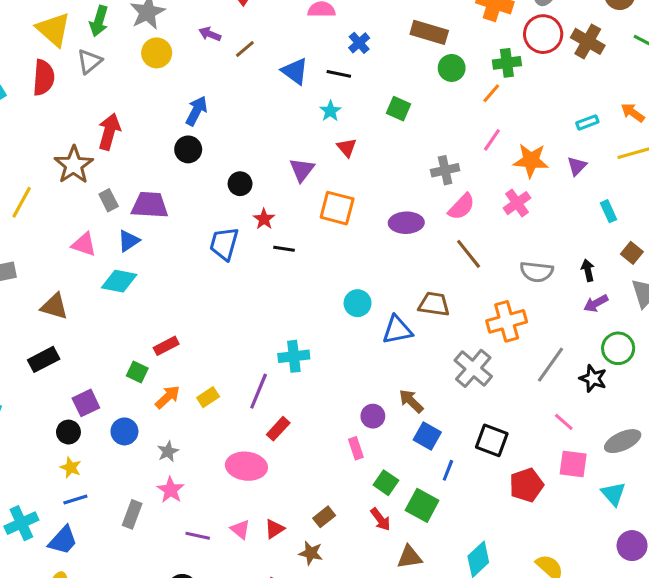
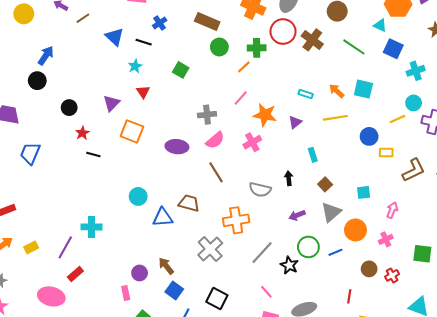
cyan rectangle: (587, 122) -> (306, 94), turned 32
blue trapezoid: (224, 244) -> (30, 153), moved
black arrow: (588, 270) -> (289, 178), moved

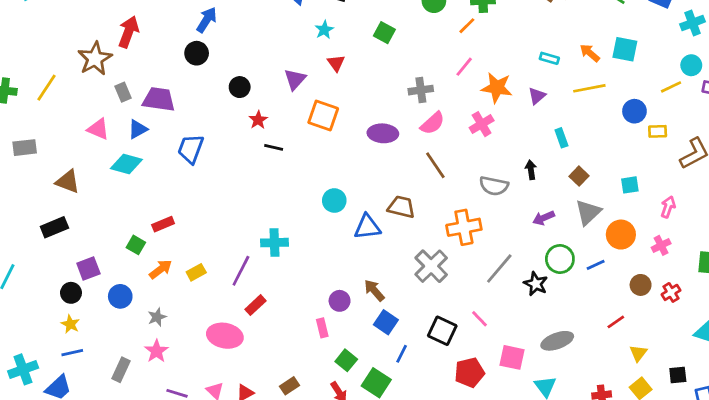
pink line: (266, 292) -> (480, 319), moved
red line: (349, 296) -> (616, 322), turned 48

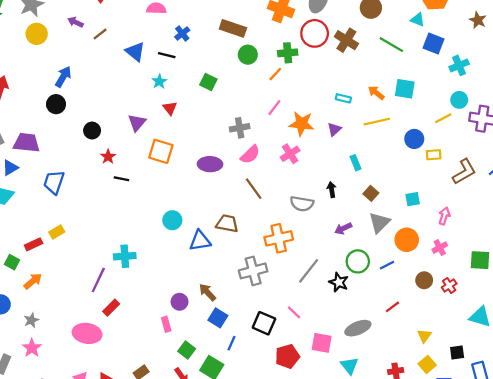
gray cross: (431, 266) -> (253, 271), turned 32
yellow rectangle: (196, 272) -> (57, 232), moved
red line: (616, 322) -> (392, 307), moved

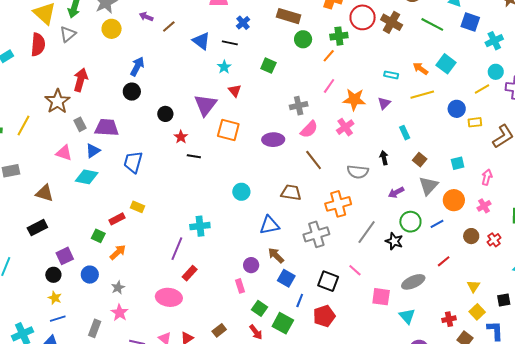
cyan square: (405, 89) -> (446, 64), turned 30
purple triangle: (137, 123) -> (206, 105), size x1.4
yellow rectangle: (57, 232) -> (138, 207), turned 56
blue triangle: (200, 241) -> (270, 225), moved
red pentagon: (287, 356) -> (324, 316), moved

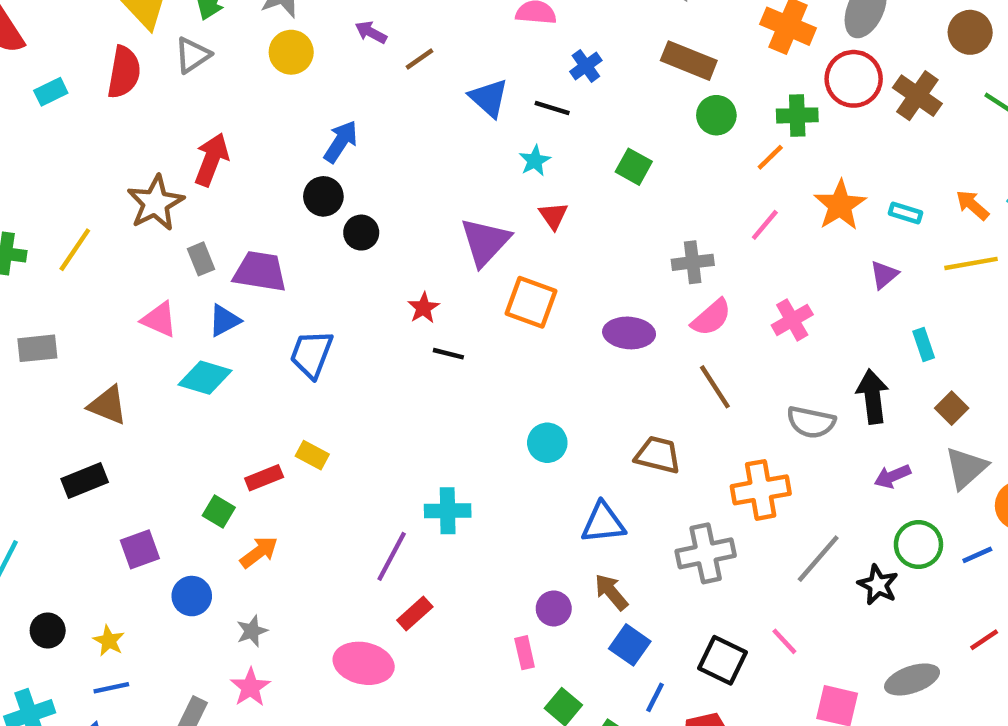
orange star: (354, 99) -> (840, 205), moved, turned 30
black circle: (165, 114) -> (361, 233), moved
black arrow: (384, 158) -> (873, 397), size x1.6
black circle: (53, 275) -> (48, 631), moved

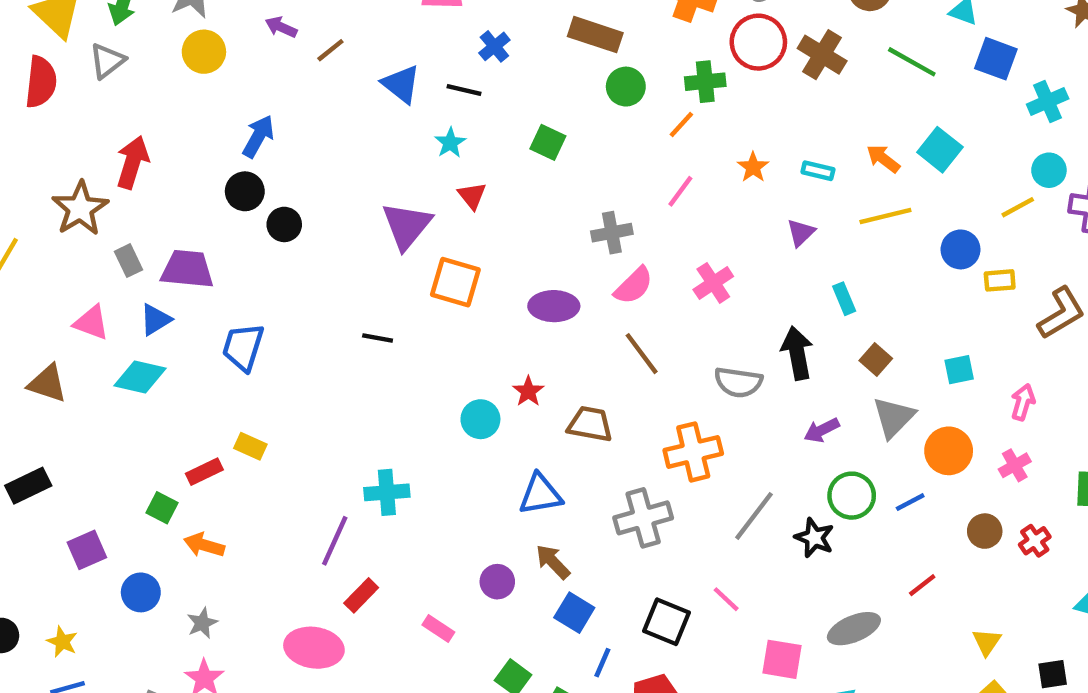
orange star: (840, 205) -> (753, 167), size x0.6
red star: (424, 308) -> (528, 391), moved
brown triangle: (108, 405) -> (47, 383), moved
orange arrow: (259, 552) -> (204, 545), turned -123
pink rectangle: (525, 653) -> (438, 629), moved, turned -40

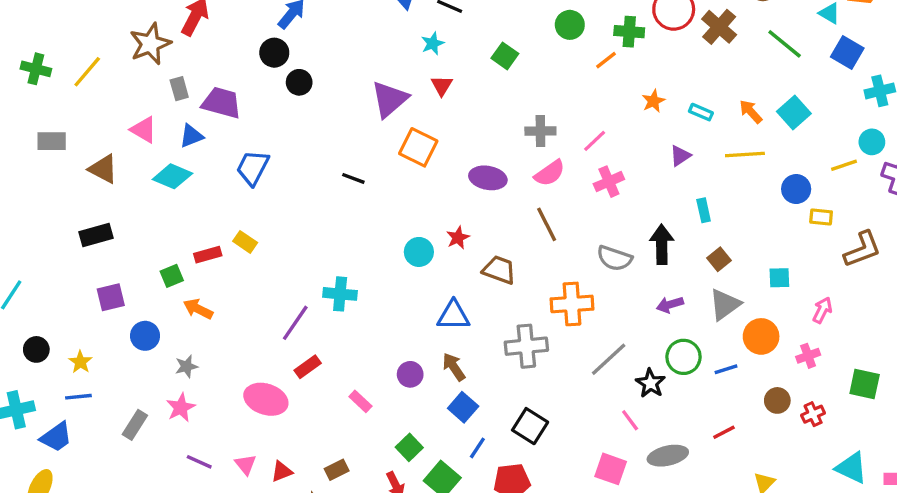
pink line: (680, 191) -> (595, 141), moved
black rectangle: (28, 486) -> (96, 235), moved
green square: (162, 508) -> (172, 276), turned 30
pink line: (726, 599) -> (630, 420), moved

